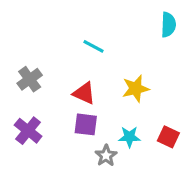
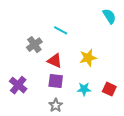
cyan semicircle: (168, 25) -> (109, 16), turned -35
gray cross: (30, 79) -> (34, 45), moved
gray star: (106, 156) -> (56, 105), moved

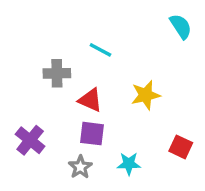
gray cross: (34, 45) -> (57, 73), turned 35
cyan star: (84, 89) -> (129, 164), moved
gray star: (56, 105) -> (80, 167), moved

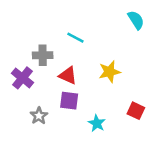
purple cross: (30, 140) -> (22, 78), moved
cyan star: (129, 164) -> (97, 123), turned 30
gray star: (80, 167) -> (39, 116), moved

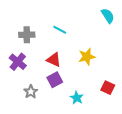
gray cross: (43, 55) -> (27, 35), moved
purple square: (69, 101) -> (55, 80), turned -35

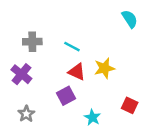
cyan line: (60, 30) -> (72, 47), moved
red triangle: (54, 60) -> (77, 72), moved
gray star: (31, 92) -> (26, 114), moved

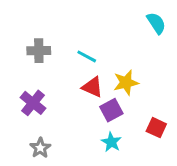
purple cross: (21, 74) -> (33, 103), moved
purple square: (66, 96) -> (111, 110), moved
gray star: (26, 114) -> (40, 148), moved

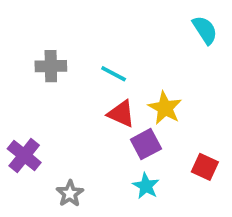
yellow star: (126, 83) -> (165, 108), turned -30
purple cross: (33, 103) -> (24, 156), moved
gray star: (40, 148) -> (70, 194), moved

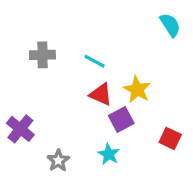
cyan star: (146, 186) -> (109, 154), moved

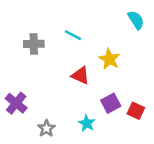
cyan line: (95, 61) -> (73, 35), moved
yellow star: (137, 90) -> (109, 59), moved
purple square: (121, 120) -> (111, 103), moved

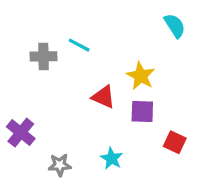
cyan line: (73, 35) -> (79, 45), moved
purple square: (111, 103) -> (142, 111), moved, turned 30
gray star: (46, 128) -> (60, 165), turned 30

